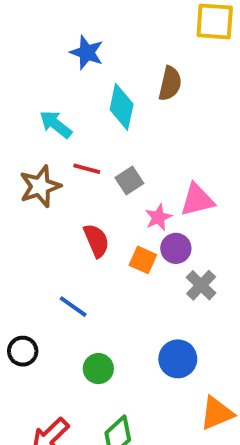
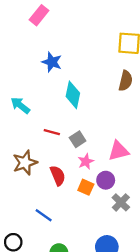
brown semicircle: (170, 84) -> (126, 81), moved
cyan arrow: (56, 124) -> (20, 105), moved
brown star: (40, 186) -> (25, 163), moved
pink star: (158, 217) -> (86, 161), moved

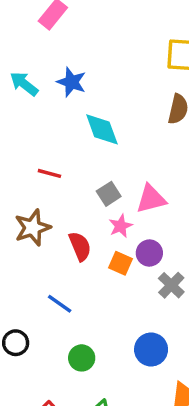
cyan diamond: (73, 95) -> (102, 129), turned -32
cyan arrow: (20, 105) -> (24, 84), moved
red line: (52, 132) -> (49, 173), moved
pink triangle: (119, 151) -> (151, 199), moved

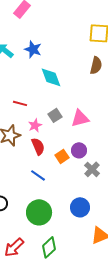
pink star: (121, 226) -> (35, 125), moved
orange square: (121, 263) -> (62, 156), turned 32
blue line: (60, 304) -> (38, 175), moved
green circle: (82, 358) -> (39, 212), size x1.6

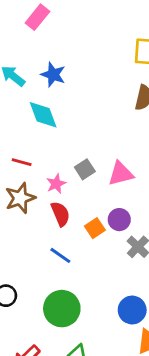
cyan diamond: (51, 77) -> (43, 115), moved
red line: (20, 103) -> (22, 162), moved
blue circle: (80, 207) -> (132, 310), moved

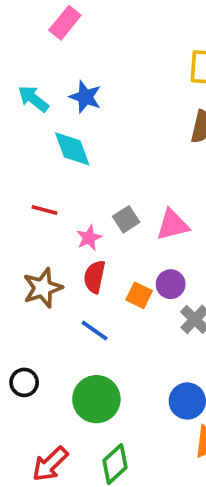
brown star: (20, 198) -> (43, 288), moved
red semicircle: (60, 214) -> (95, 277), turned -145
orange square: (95, 228) -> (139, 295), turned -30

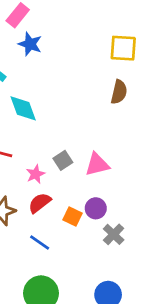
blue star: (85, 97) -> (30, 44), moved
red semicircle: (95, 277) -> (40, 203), turned 40

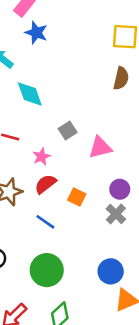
gray square: (63, 160) -> (68, 131), moved
purple circle: (96, 208) -> (120, 189), moved

